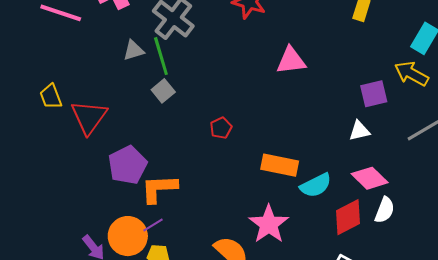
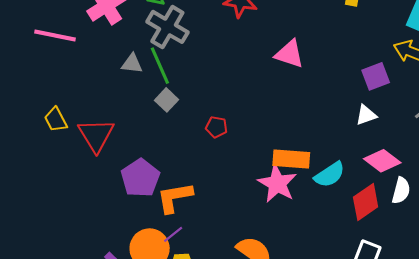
gray triangle: (134, 50) -> (132, 64), turned 30
pink triangle: (291, 61) -> (289, 54), turned 32
red pentagon: (221, 128) -> (216, 127), moved, turned -30
pink star: (269, 224) -> (277, 184), moved

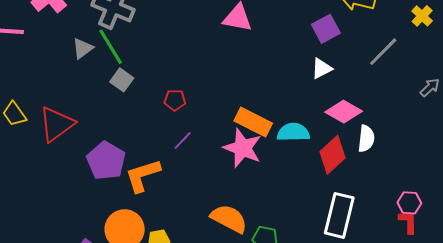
gray triangle: (132, 64) -> (83, 48), turned -35
red triangle: (96, 135) -> (57, 124), turned 33
orange rectangle: (291, 159) -> (253, 122), turned 30
cyan semicircle: (330, 175) -> (293, 132), turned -140
purple line: (173, 234) -> (183, 141), moved

